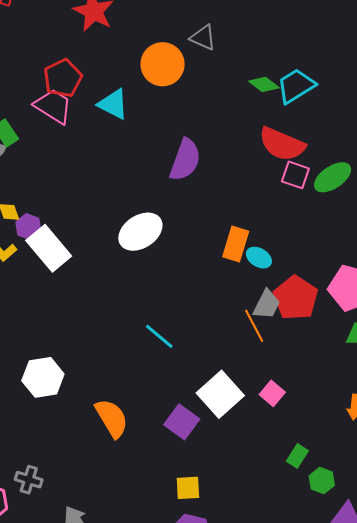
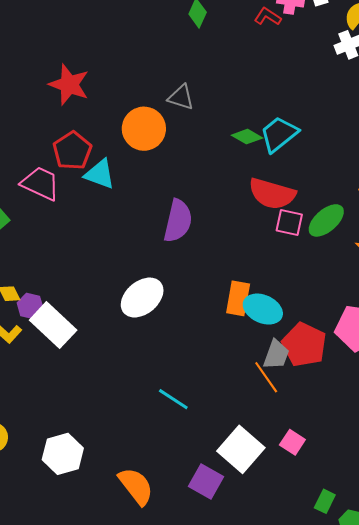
red pentagon: (63, 78) -> (72, 151), moved
cyan ellipse: (259, 258) -> (263, 309), size x1.5

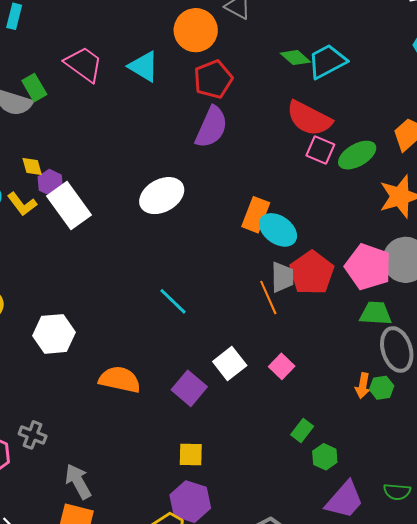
red pentagon: (72, 151) -> (213, 79), moved
gray trapezoid: (276, 355) -> (282, 277), turned -32
white square: (241, 449) -> (230, 363), size x0.7
orange semicircle: (136, 486) -> (120, 380), turned -51

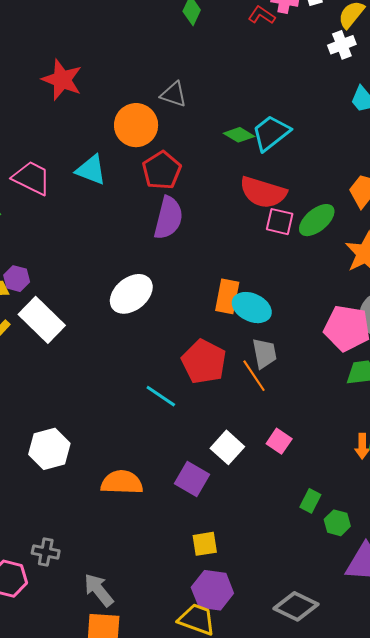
purple hexagon: (50, 183) -> (17, 279), moved
red pentagon: (312, 273) -> (204, 362), moved

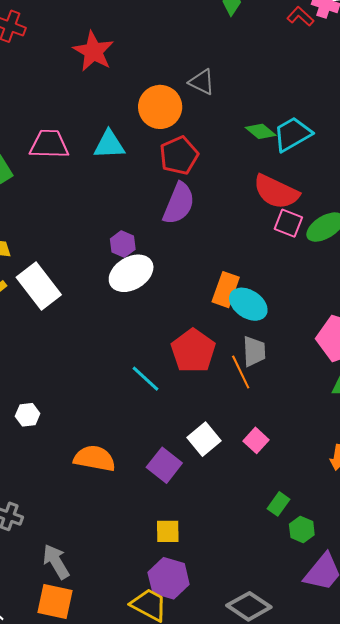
cyan triangle: (91, 170) -> (109, 145), turned -32
pink trapezoid: (32, 178) -> (49, 144), turned -33
purple hexagon: (17, 279) -> (123, 244), moved
white hexagon: (49, 449) -> (28, 415), size x0.6

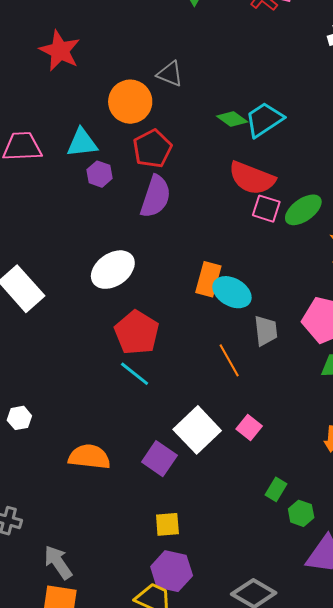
purple hexagon: (123, 244) -> (99, 174), moved
red pentagon: (193, 351) -> (137, 333), moved
gray trapezoid: (254, 351) -> (266, 331), moved
white square: (204, 439) -> (197, 430), size x1.4

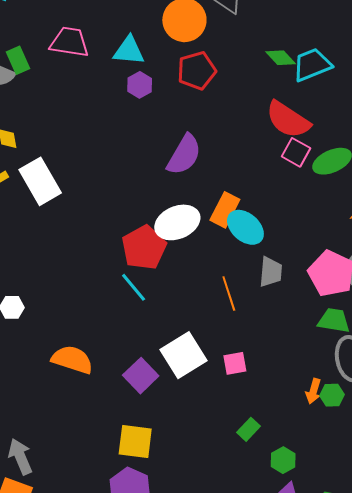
purple semicircle: (156, 197) -> (184, 155), moved
white ellipse: (113, 270) -> (177, 222), moved
pink square: (249, 428) -> (235, 363), turned 30
green hexagon: (301, 513) -> (283, 460), moved
yellow square: (167, 524) -> (135, 442), size x1.4

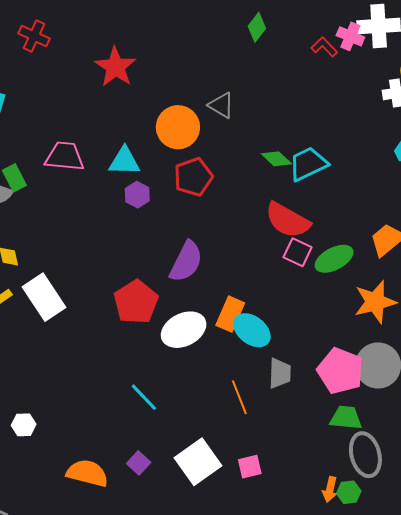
red pentagon: (144, 248) -> (136, 302), moved
purple square: (141, 376) -> (139, 463), moved, size x0.7

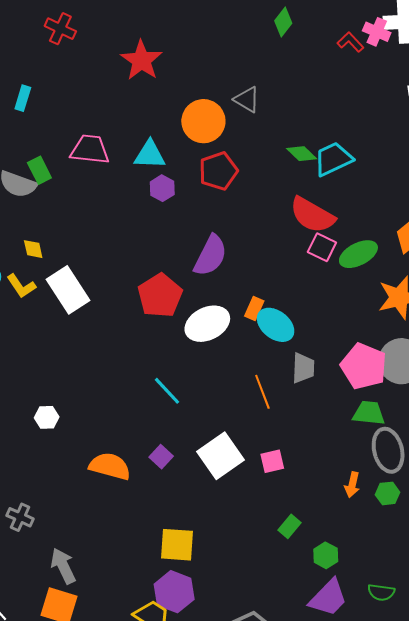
orange rectangle: (230, 314) -> (254, 308), size x0.7
green hexagon: (349, 492) -> (388, 493), moved

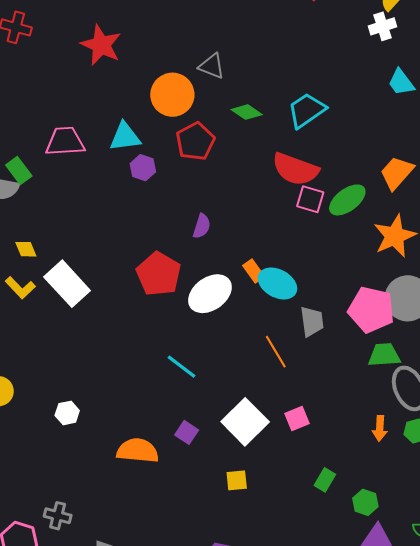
green diamond: (302, 154) -> (247, 112), moved
purple semicircle: (210, 256) -> (202, 226), size x0.6
orange rectangle: (254, 308) -> (254, 271), turned -50
yellow square: (177, 545) -> (237, 480), moved, size x0.6

